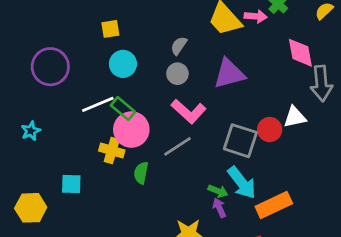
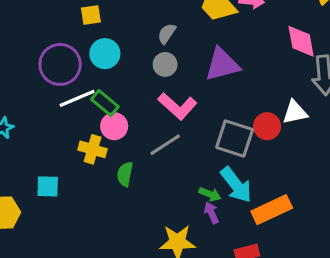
purple circle: (50, 67) -> (60, 64), moved
pink circle: (131, 130) -> (114, 126), size x0.7

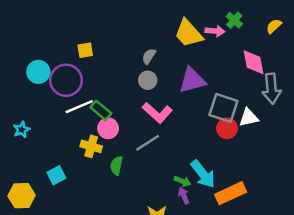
yellow square: (91, 15) -> (85, 50), moved
cyan circle: (105, 54) -> (38, 72), moved
gray square: (235, 139) -> (223, 108), moved
cyan square: (48, 186) -> (56, 175), turned -30

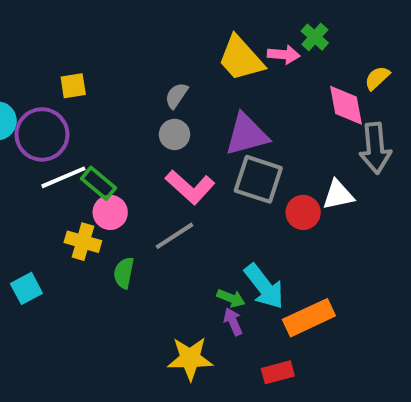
yellow semicircle: (274, 26) -> (377, 78), moved
gray square: (223, 108) -> (258, 179), moved

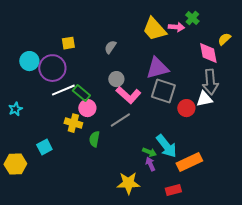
gray semicircle: (176, 95) -> (110, 47), moved
gray circle: (174, 134) -> (116, 79), moved
gray arrow: (375, 148) -> (210, 82), moved

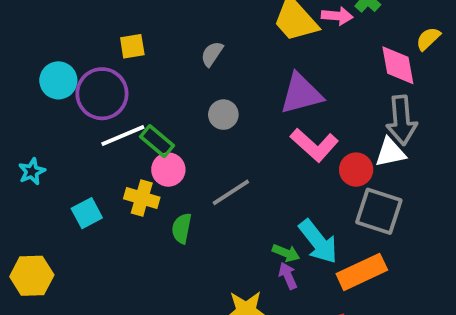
gray square: (163, 91) -> (379, 211), moved
pink L-shape: (128, 95) -> (314, 145), moved
cyan square: (44, 147) -> (87, 213), moved

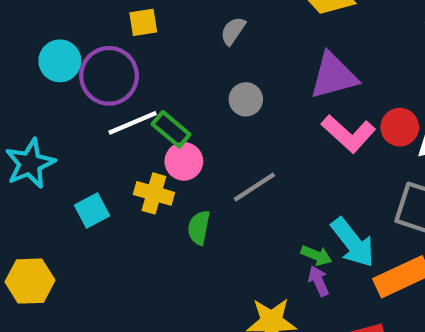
red circle: (356, 170) -> (400, 127), moved
cyan star: (32, 171) -> (30, 163), size x1.6

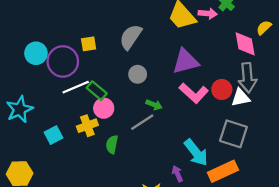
yellow square: (143, 22) -> (89, 44), moved
gray semicircle: (233, 31) -> (131, 37), size x1.6
yellow cross: (154, 193) -> (87, 126), turned -36
green arrow: (316, 255) -> (154, 105), moved

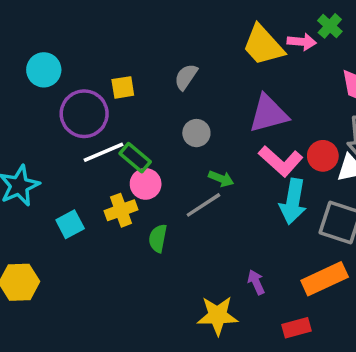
gray semicircle: (131, 37) -> (186, 77), size x0.7
cyan circle: (36, 53) -> (44, 70), moved
cyan arrow: (196, 153) -> (293, 201), moved, turned 48

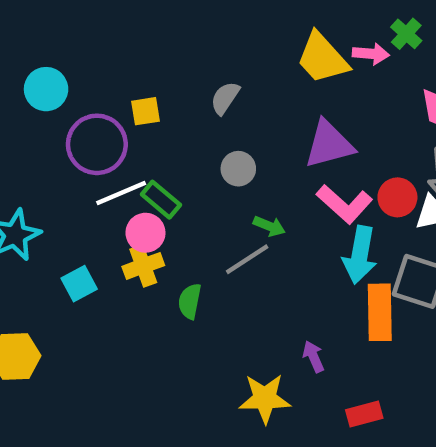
pink circle: (146, 184) -> (145, 233), moved
orange rectangle: (325, 279) -> (380, 312), moved, turned -66

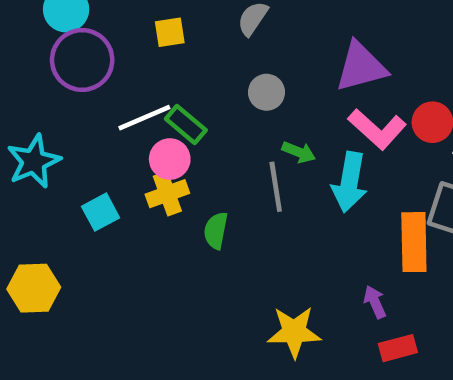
purple circle: (97, 144) -> (82, 60), moved
cyan arrow: (360, 255) -> (349, 182), moved
gray line: (247, 259) -> (276, 187), turned -66
purple arrow: (313, 357) -> (375, 302), moved

